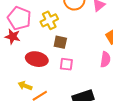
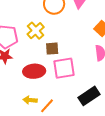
pink square: (66, 64) -> (64, 68), size x1.6

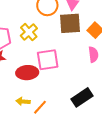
brown square: (52, 49) -> (70, 23), moved, size x1.6
pink square: (64, 68) -> (48, 60), moved

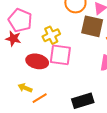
yellow cross: (29, 32) -> (51, 35), moved

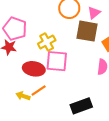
orange line: (40, 98) -> (39, 90), moved

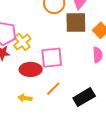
yellow cross: (47, 42) -> (22, 42), moved
orange line: (39, 90) -> (53, 89), moved

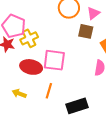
brown square: (76, 22) -> (86, 31), size x0.7
orange line: (53, 89) -> (49, 91), turned -42

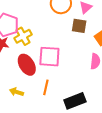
red ellipse: (31, 67) -> (27, 65), turned 50

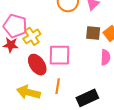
brown square: (79, 26) -> (93, 33), moved
yellow arrow: (16, 92) -> (28, 92), size x1.6

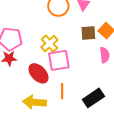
yellow cross: (32, 36) -> (49, 44), moved

